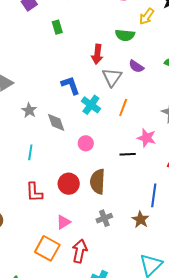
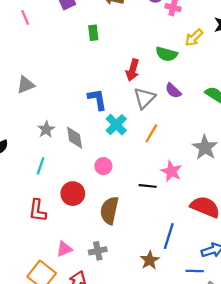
gray star: (29, 110) -> (46, 129), moved
red circle: (69, 184) -> (73, 194), moved
gray cross: (104, 218) -> (98, 251), moved

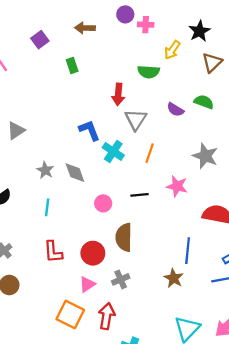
purple semicircle: (173, 91) -> (175, 110), moved
pink circle: (103, 166) -> (103, 203), moved
black line: (148, 186) -> (140, 195), moved
red circle: (73, 194) -> (93, 253), moved

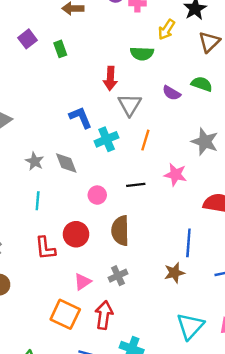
purple square: (40, 40) -> (27, 39), moved
cyan cross: (113, 151) -> (107, 139), turned 35
red circle: (93, 253) -> (76, 234), moved
brown star: (174, 278) -> (174, 273), turned 30

